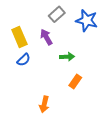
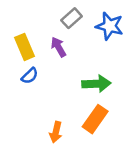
green arrow: (67, 57) -> (96, 84), moved, size x1.5
orange rectangle: (75, 82) -> (95, 119), moved, size x1.5

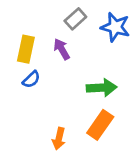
yellow rectangle: (24, 47) -> (26, 49), turned 35

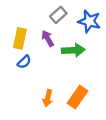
green arrow: (102, 88) -> (73, 50), moved
orange arrow: (59, 139) -> (48, 98), moved

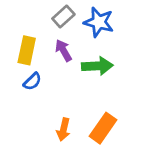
gray rectangle: (58, 15) -> (63, 17), moved
blue star: (89, 21) -> (99, 22), moved

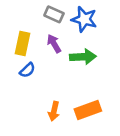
gray rectangle: (63, 17) -> (54, 14), turned 66
orange rectangle: (103, 128) -> (88, 110), turned 35

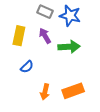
blue semicircle: (27, 70) -> (27, 67), moved

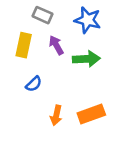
gray rectangle: (45, 12) -> (42, 15), moved

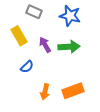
yellow rectangle: (24, 45) -> (19, 36), turned -42
purple arrow: (56, 45) -> (45, 45), moved

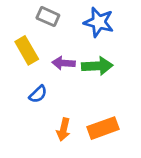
purple arrow: (45, 45) -> (63, 63), turned -56

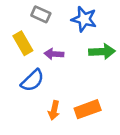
green arrow: (97, 66) -> (102, 52), moved
blue semicircle: (38, 94) -> (32, 80), size x1.5

